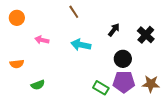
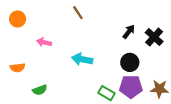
black arrow: (114, 30) -> (129, 32), moved
cyan arrow: (81, 45) -> (82, 59), moved

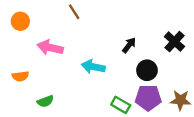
brown line: (78, 13) -> (74, 12), moved
black arrow: (129, 32) -> (129, 45), moved
pink arrow: (44, 42) -> (50, 48), size x1.5

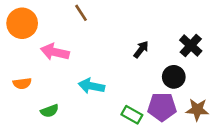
orange circle: (20, 21) -> (22, 23), size x1.5
cyan arrow: (93, 67) -> (91, 86), moved
black circle: (147, 70) -> (174, 77), moved

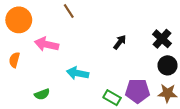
black circle: (174, 77) -> (168, 65), moved
orange semicircle: (22, 83) -> (14, 60), moved, turned 112

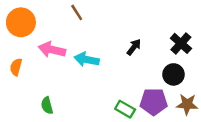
black circle: (168, 65) -> (173, 74), moved
cyan arrow: (78, 73) -> (87, 60), moved
green semicircle: (42, 94) -> (47, 105), turned 96

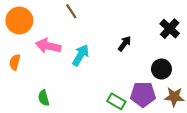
black cross: (181, 43) -> (170, 29), moved
cyan arrow: (87, 60) -> (81, 55), turned 110

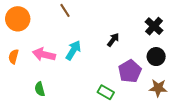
pink arrow: (48, 46) -> (44, 54), moved
black circle: (161, 69) -> (156, 57), moved
purple pentagon: (143, 94) -> (130, 71), moved, turned -30

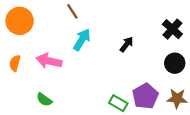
cyan arrow: (73, 50) -> (82, 40), moved
purple pentagon: (130, 71) -> (145, 96), moved
green semicircle: (40, 89) -> (44, 100), turned -40

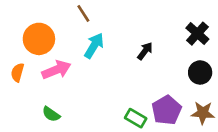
orange circle: (20, 21) -> (39, 39), moved
pink arrow: (49, 61) -> (56, 70), turned 145

